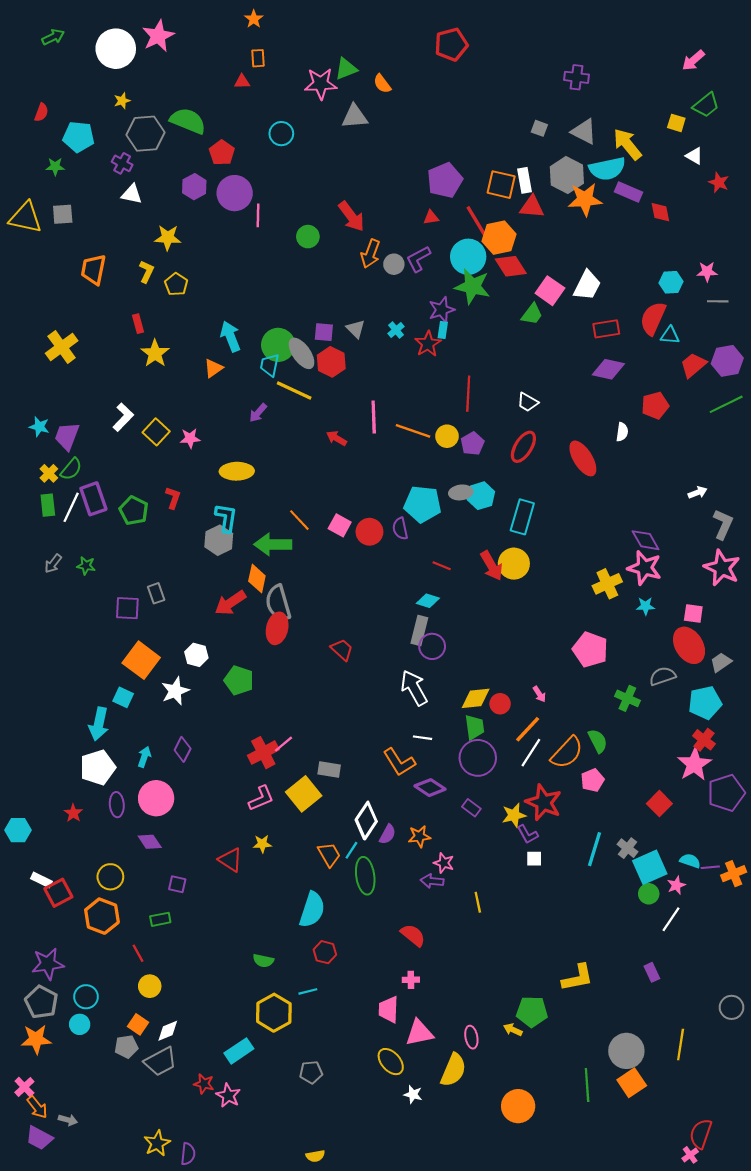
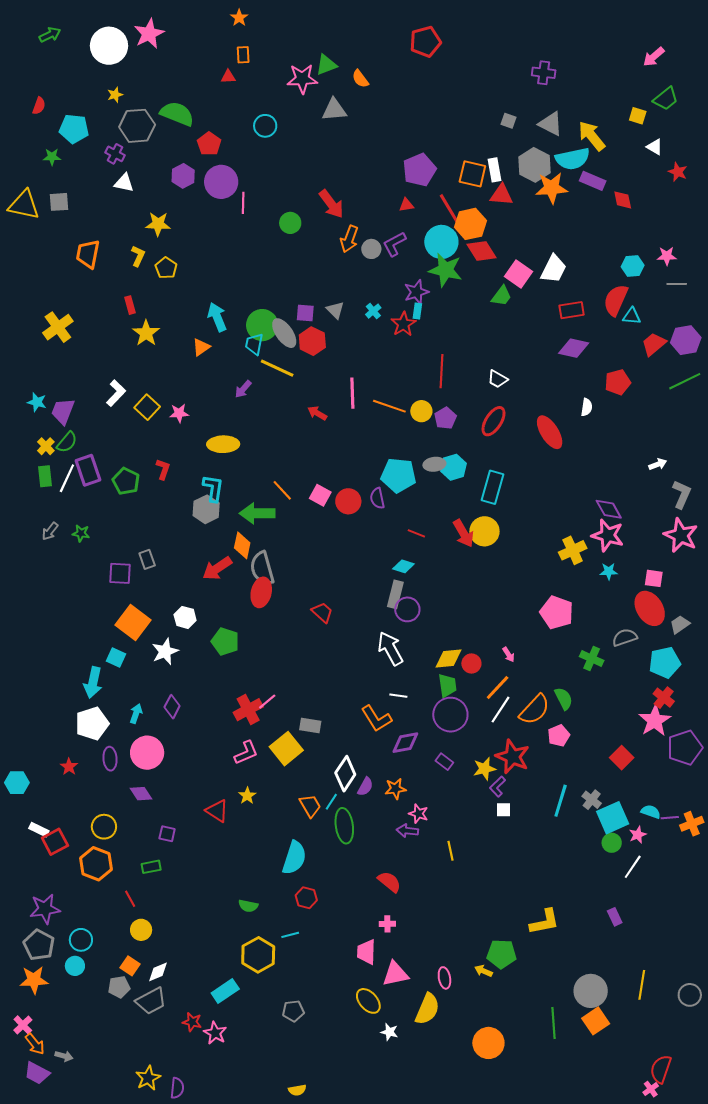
purple diamond: (430, 788) -> (405, 743), turned -44
purple L-shape: (528, 834) -> (498, 787), turned 75
yellow star: (262, 844) -> (247, 796), turned -30
gray circle: (732, 1007) -> (690, 995), moved

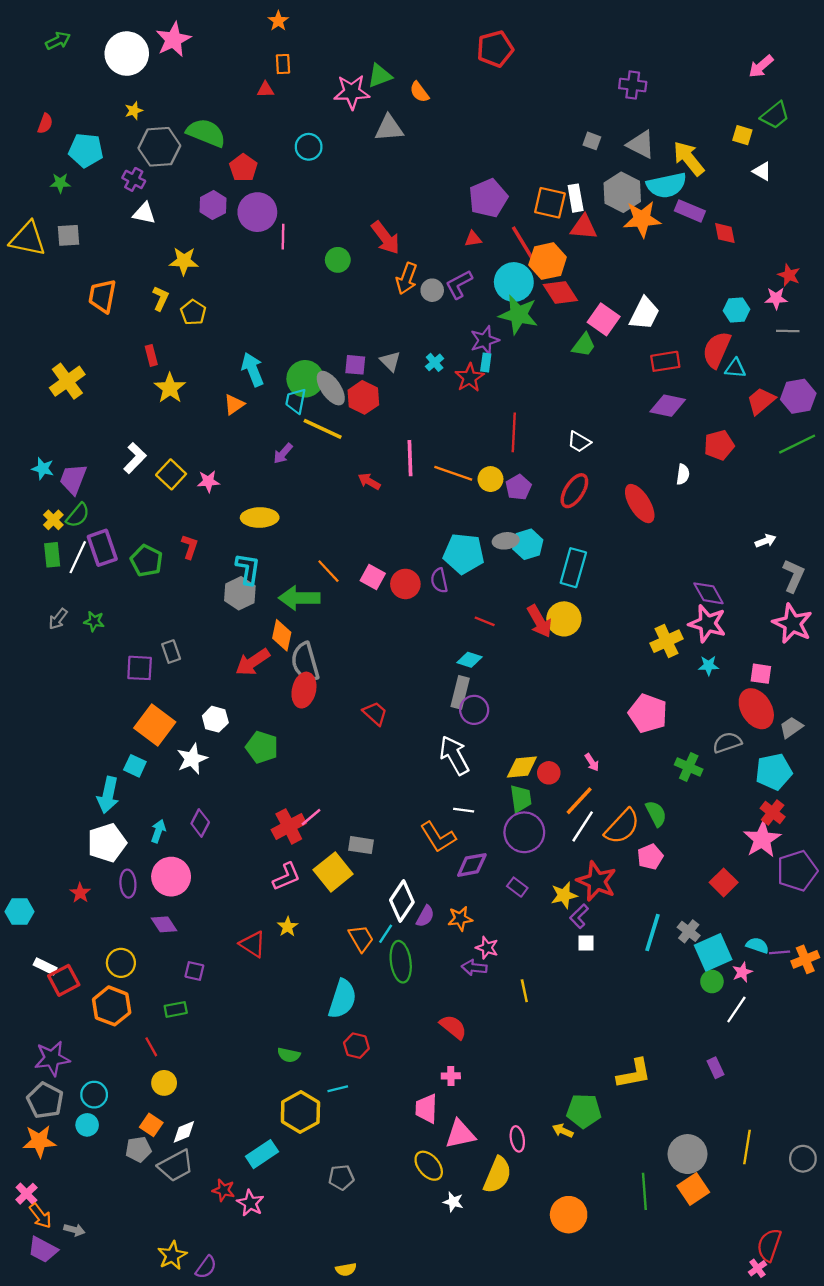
red star: (678, 172) -> (789, 275), moved
purple semicircle: (177, 1088) -> (206, 1267), turned 30

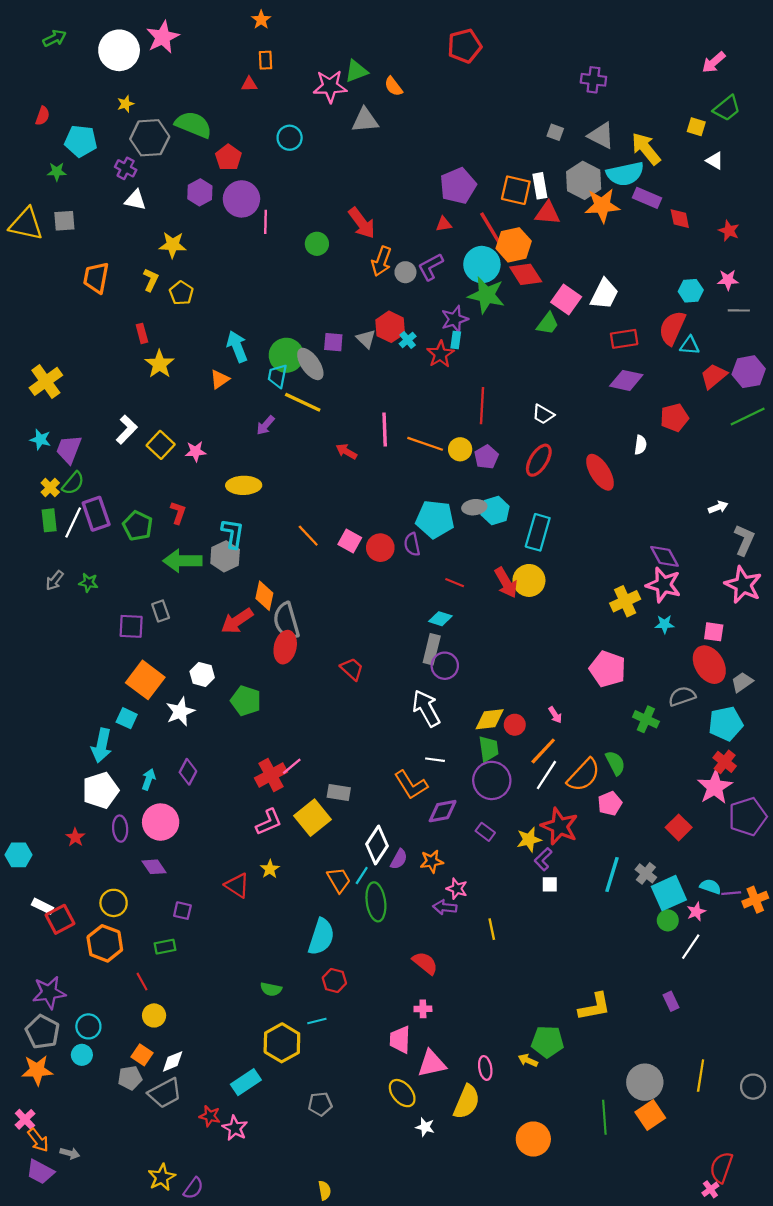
red star: (789, 275) -> (729, 231), moved
yellow cross: (67, 381) -> (46, 381), moved
red hexagon: (363, 397) -> (390, 327), moved
green arrow: (299, 598) -> (182, 561), moved
yellow semicircle: (346, 1269) -> (325, 1190), turned -90

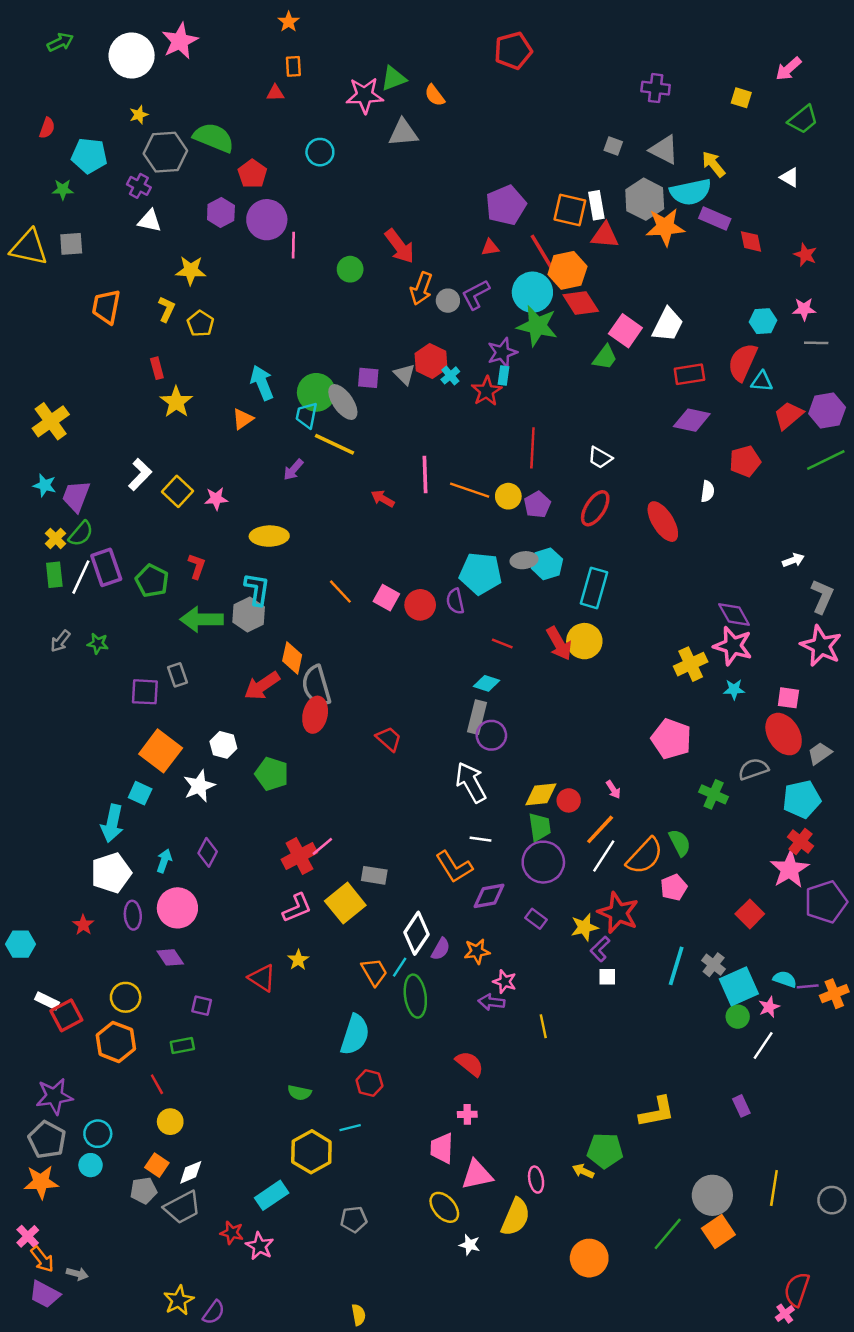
yellow square: (696, 127) -> (741, 98), moved
yellow arrow: (646, 149) -> (714, 164), size x0.7
green line: (604, 1117) -> (668, 1234), turned 44

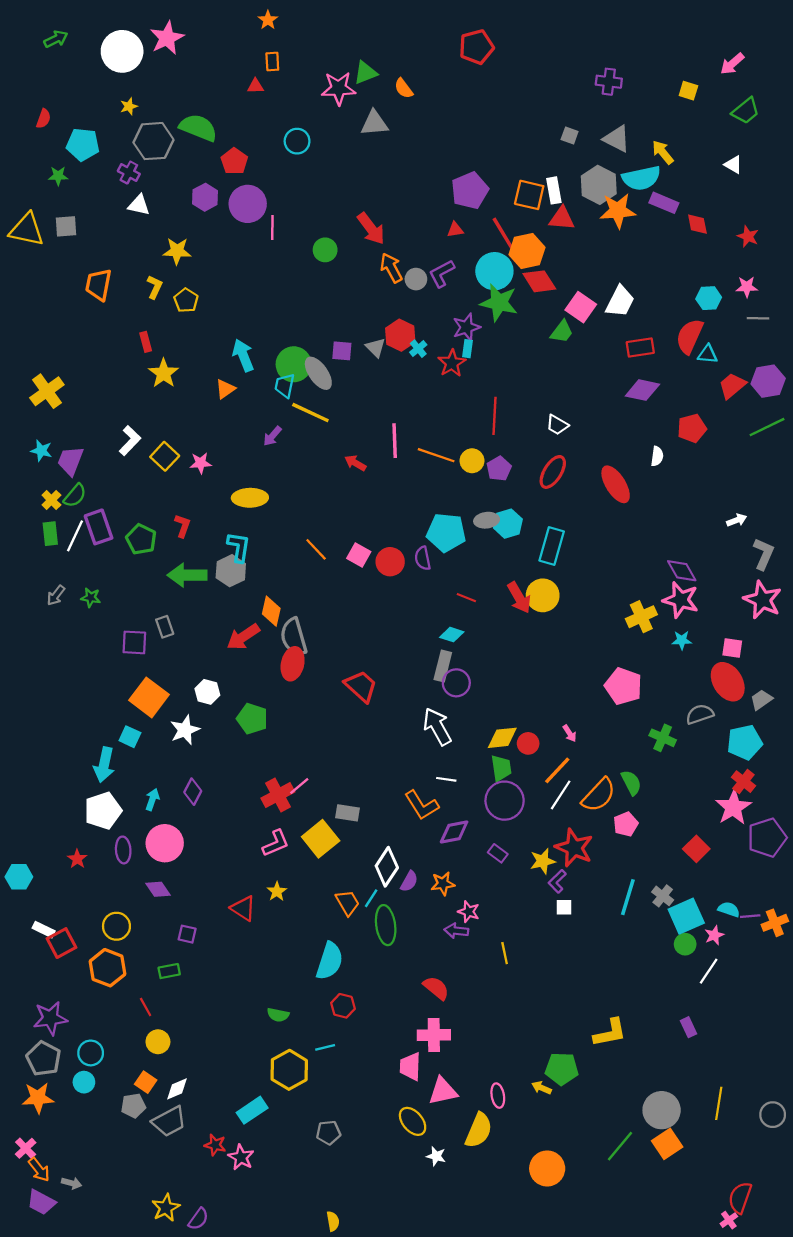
orange arrow: (421, 289) -> (391, 268), turned 132
red trapezoid: (389, 739) -> (361, 686), size x1.4
pink cross: (467, 1114) -> (434, 1035), size x1.8

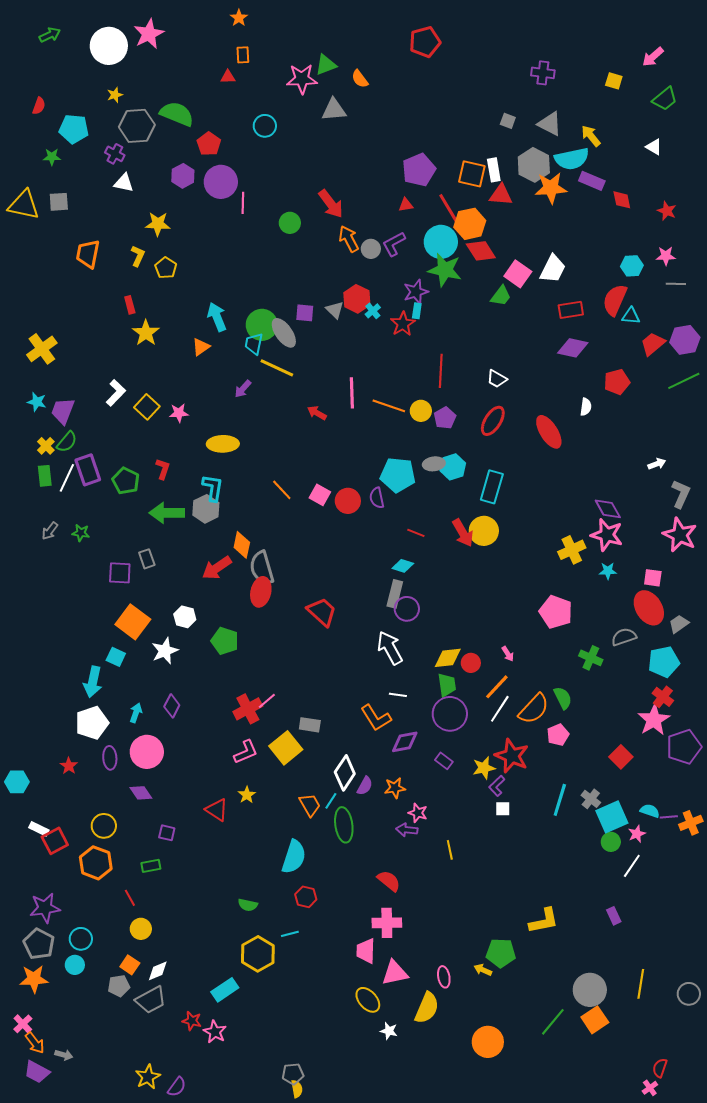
gray pentagon: (328, 1133) -> (293, 1074), moved
red semicircle: (740, 1198) -> (660, 1068), size x0.7

